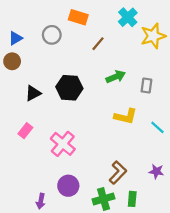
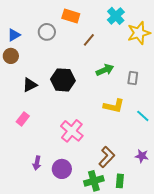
pink cross: (63, 144) -> (72, 131), moved
purple arrow: (41, 201) -> (37, 163), moved

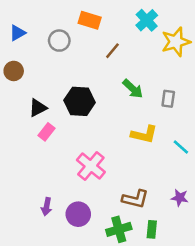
blue triangle: (14, 35) -> (17, 33), moved
green arrow: (105, 70) -> (133, 89), turned 66
pink rectangle: (23, 119) -> (47, 132), moved
brown L-shape: (107, 157) -> (135, 199), turned 60

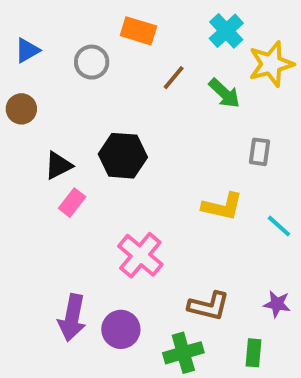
green arrow: (133, 89) -> (224, 93), moved
purple arrow: (47, 207) -> (72, 318), size x1.6
green rectangle: (152, 229) -> (254, 353), moved

